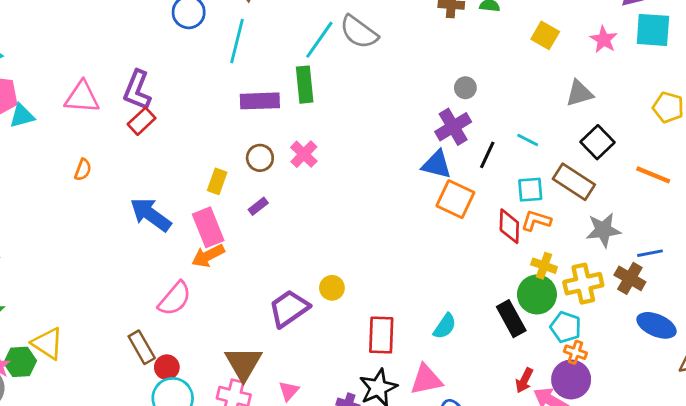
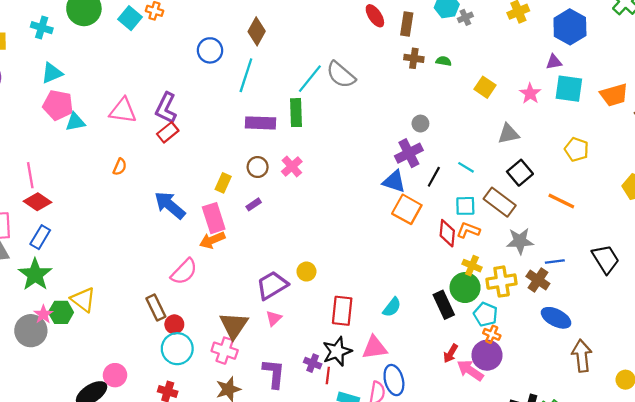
pink triangle: (289, 391) -> (274, 318), moved

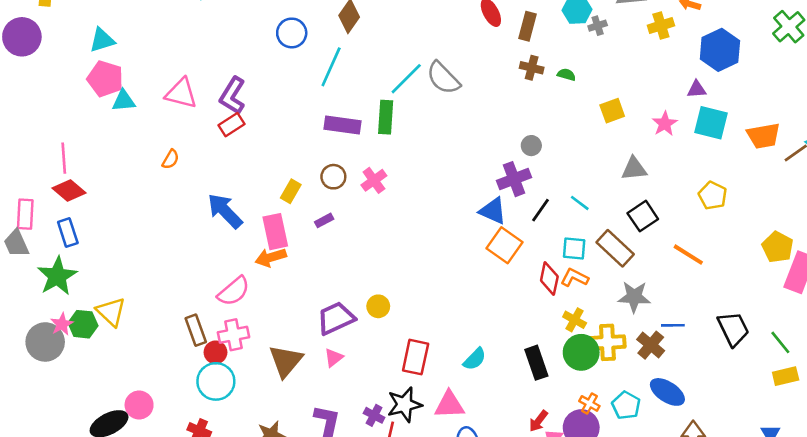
yellow square: (485, 87) -> (612, 111), turned 30
blue rectangle: (40, 237) -> (68, 233), turned -55
green circle: (465, 288) -> (581, 352), moved
cyan pentagon: (485, 314) -> (626, 405), moved
pink cross: (225, 351) -> (233, 335), moved, turned -35

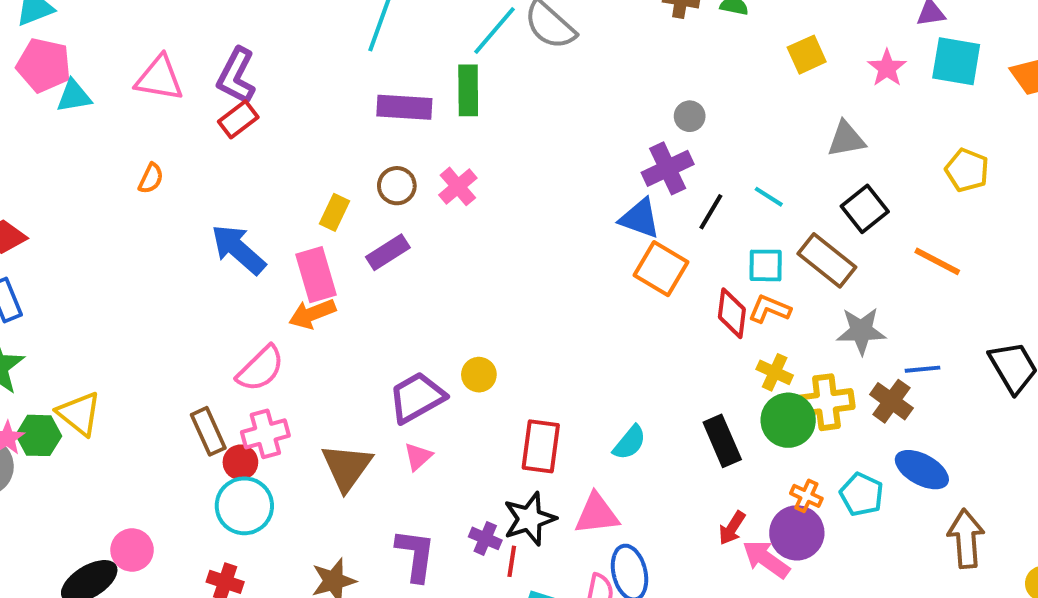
purple rectangle: (324, 220) -> (388, 252), size x1.5

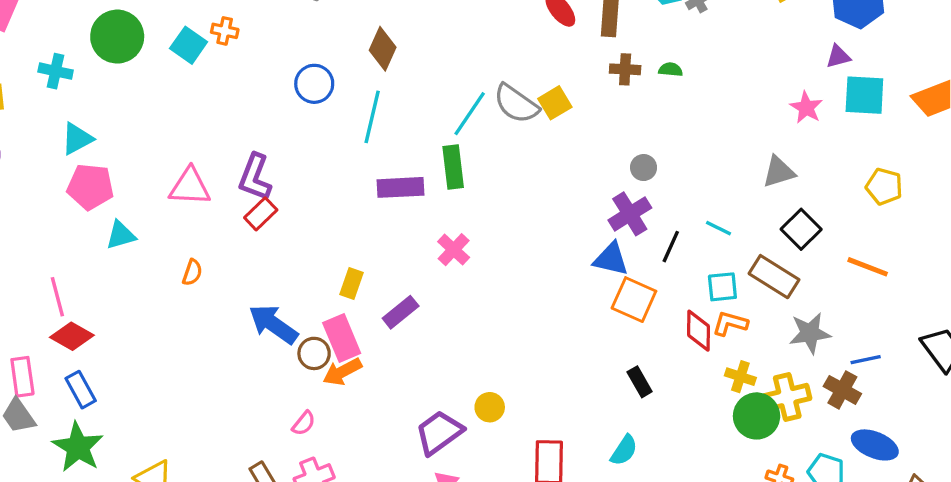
yellow square: (807, 55) -> (555, 103), moved
cyan triangle: (74, 96) -> (121, 235), moved
brown circle: (397, 186) -> (314, 353), moved
pink semicircle: (260, 369) -> (304, 423), size x0.6
black rectangle: (722, 441) -> (640, 382), moved, size x0.7

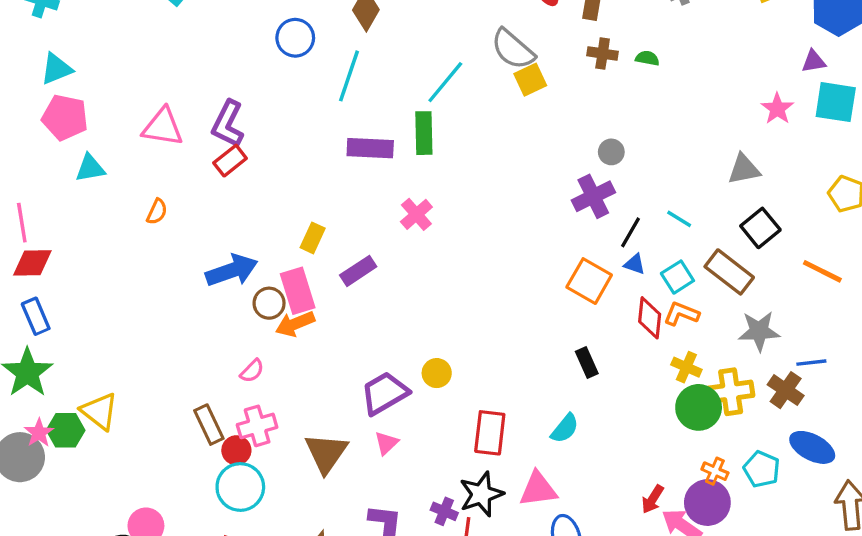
gray semicircle: (516, 104) -> (513, 49), moved
blue triangle: (611, 259) -> (635, 264), moved, size x0.6
cyan square: (722, 287) -> (677, 277), turned -32
blue arrow: (273, 324) -> (232, 270), turned 120
red diamond: (72, 336) -> (32, 263), turned -36

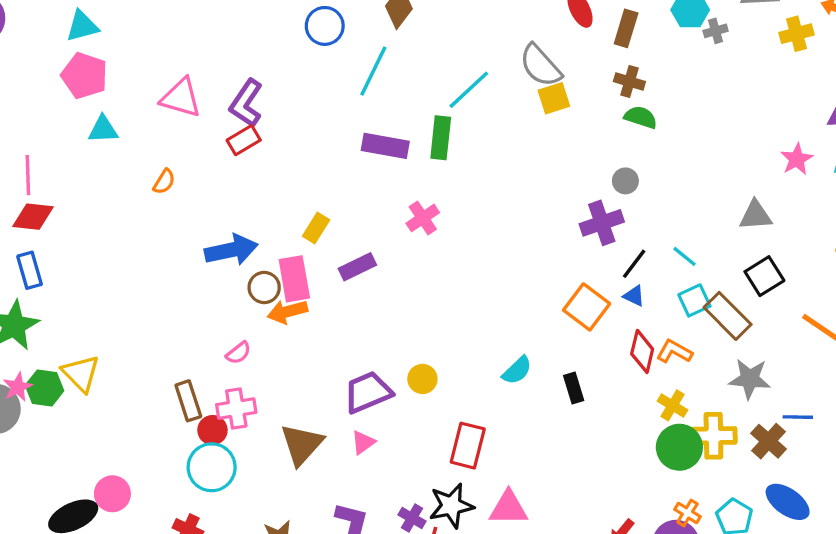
green semicircle: (647, 58) -> (641, 117), moved, size x1.4
cyan square: (677, 277) -> (694, 300), moved
cyan semicircle: (565, 428) -> (517, 370), moved

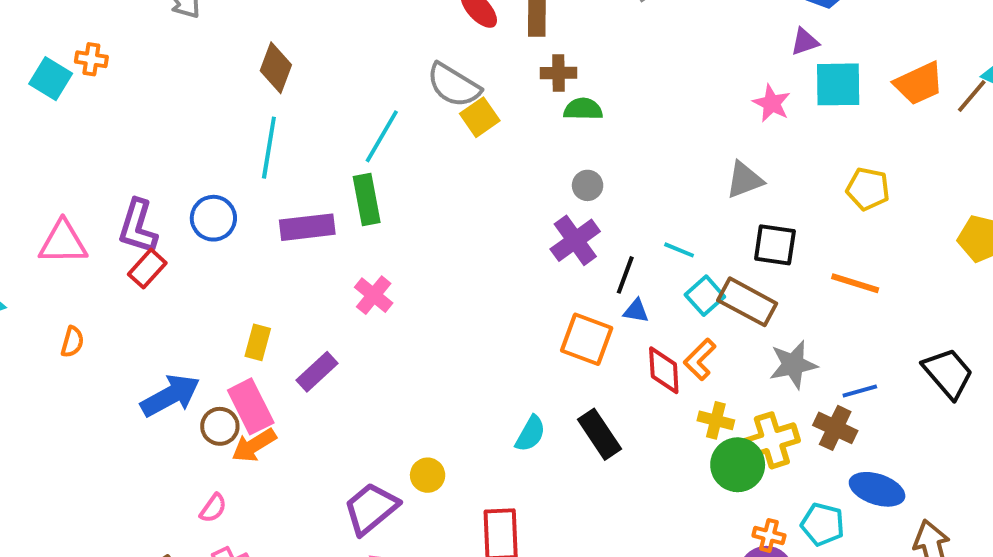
blue circle: (325, 26) -> (213, 218), moved
black square: (764, 276) -> (775, 245), turned -33
orange L-shape: (674, 351) -> (700, 359), turned -57
black rectangle: (574, 388) -> (599, 434), size x1.4

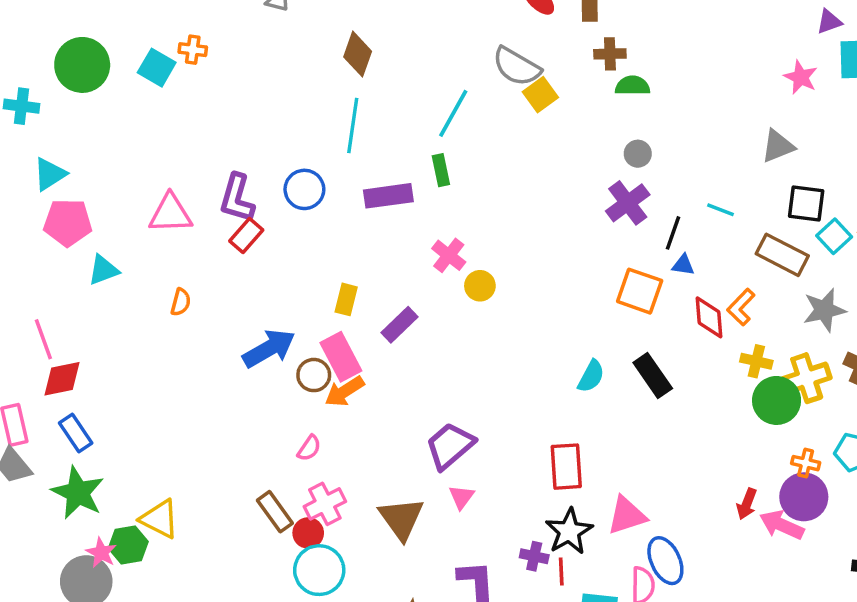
green rectangle: (367, 199) -> (441, 170), size x0.7
cyan square: (705, 296) -> (834, 236), moved
yellow circle: (428, 475) -> (480, 286), moved

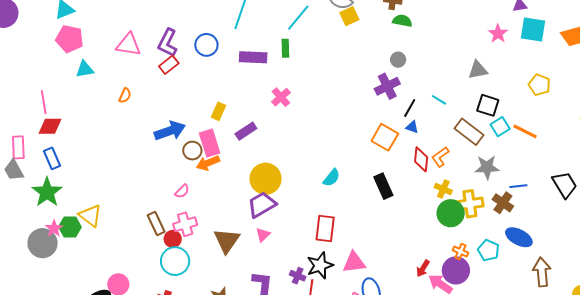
yellow circle: (480, 286) -> (266, 179), moved, size x1.8
cyan semicircle: (591, 376) -> (332, 178), moved

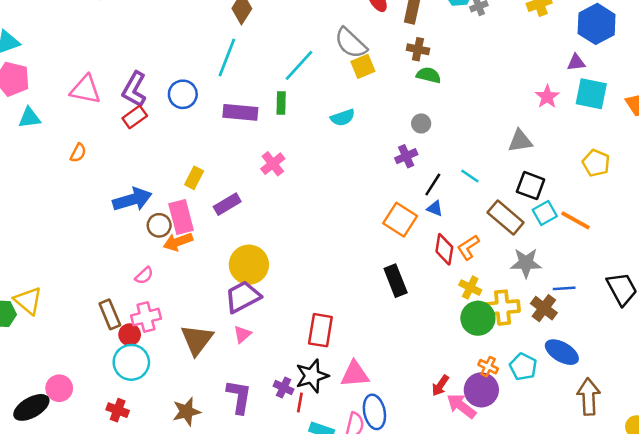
purple cross: (387, 86) -> (406, 156), size x0.7
cyan semicircle: (332, 178) -> (343, 118), moved, turned 30

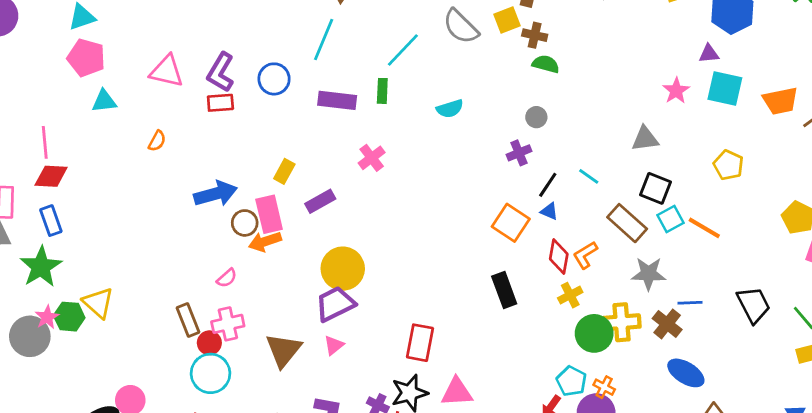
yellow square: (363, 66) -> (507, 20), moved
red rectangle: (135, 117) -> (220, 103), turned 30
yellow cross: (470, 288) -> (570, 295), moved, turned 35
cyan pentagon: (523, 367) -> (571, 381), moved

